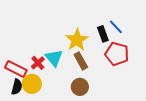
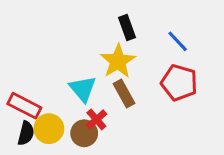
black rectangle: (103, 34) -> (127, 28), moved
red cross: (38, 63) -> (96, 119), moved
brown circle: (80, 87) -> (84, 133), moved

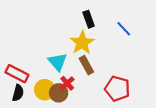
red pentagon: (179, 83) -> (117, 89), moved
yellow circle: (49, 129) -> (45, 90), moved

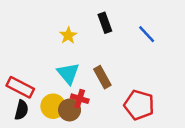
yellow star: (82, 43) -> (68, 35), moved, size x0.6
red cross: (67, 83) -> (80, 99), turned -32

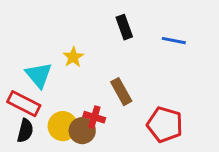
blue line: (147, 34) -> (174, 41), turned -36
yellow star: (68, 35) -> (73, 57), moved
cyan triangle: (68, 73) -> (39, 75), moved

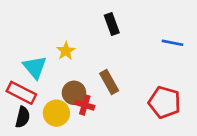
blue line: (174, 41) -> (173, 43), moved
red pentagon: (165, 125) -> (164, 102), moved
brown circle: (82, 131) -> (74, 93), moved

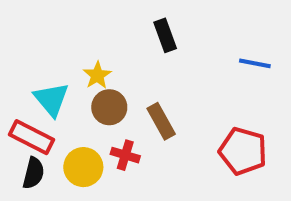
brown circle: (74, 93) -> (109, 107), moved

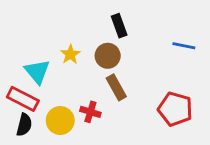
brown circle: (109, 107) -> (108, 56), moved

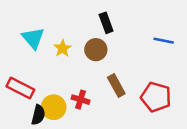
cyan triangle: (37, 72) -> (33, 38), moved
brown rectangle: (116, 87) -> (116, 85), moved
black semicircle: (24, 125) -> (38, 115), moved

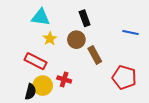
cyan triangle: (33, 38) -> (41, 17), moved, turned -42
brown rectangle: (116, 85) -> (95, 55), moved
red rectangle: (20, 88) -> (36, 61), moved

